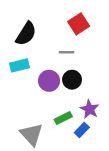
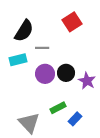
gray line: (67, 52) -> (42, 48), moved
purple star: (90, 109) -> (87, 81), moved

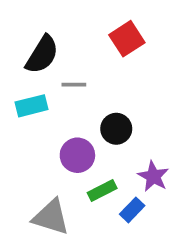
purple circle: (45, 74) -> (77, 155), moved
purple star: (87, 81) -> (153, 176), moved
gray triangle: (29, 123) -> (51, 217), turned -30

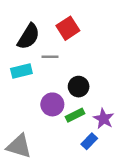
red square: (127, 39) -> (68, 28), moved
green rectangle: (102, 191) -> (75, 115), moved
gray triangle: (51, 217) -> (19, 146), moved

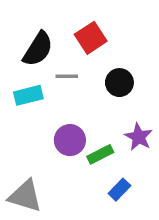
black circle: (79, 87) -> (119, 83), moved
purple star: (104, 119) -> (139, 137), moved

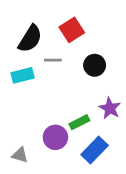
purple circle: (70, 140) -> (55, 137), moved
blue rectangle: (119, 190) -> (95, 150), size x1.5
gray triangle: (25, 196) -> (20, 155), size x0.6

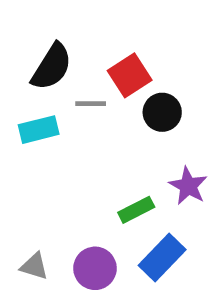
red square: (72, 30) -> (130, 75), moved
purple circle: (55, 137) -> (95, 268), moved

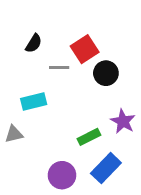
black semicircle: (52, 67) -> (34, 43), size x0.6
cyan rectangle: (39, 130) -> (34, 101), moved
gray triangle: (34, 266) -> (14, 134), moved, turned -30

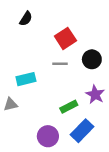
black semicircle: (34, 43) -> (26, 19), moved
gray line: (59, 67) -> (60, 64), moved
black circle: (106, 73) -> (92, 59), moved

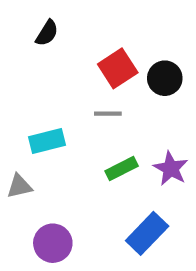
black circle: (92, 59) -> (165, 78), moved
green rectangle: (69, 107) -> (122, 169), moved
purple circle: (48, 136) -> (53, 243), moved

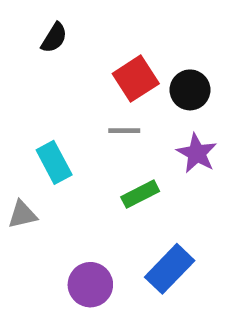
cyan rectangle: (47, 141) -> (54, 162), turned 76
purple star: (171, 169) -> (197, 153), moved
purple circle: (53, 243) -> (90, 285), moved

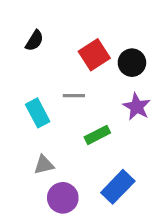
black semicircle: (54, 38) -> (34, 41), moved
gray line: (124, 131) -> (74, 96), moved
gray triangle: (22, 214) -> (44, 165), moved

